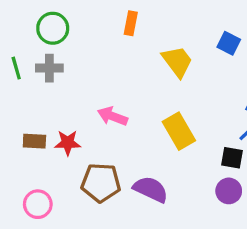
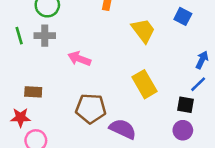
pink arrow: (112, 116) -> (79, 59), moved
red star: (68, 143) -> (20, 117), moved
brown pentagon: (101, 183) -> (91, 108), moved

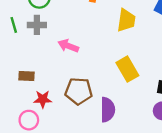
yellow trapezoid: (143, 31) -> (126, 20), turned 45
red star: (20, 117) -> (43, 99), moved
purple semicircle: (123, 129) -> (108, 110), turned 65

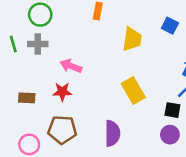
brown pentagon: (79, 91) -> (62, 130), moved
red star: (43, 99) -> (62, 92), moved

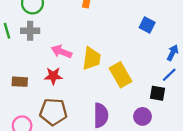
blue square: (170, 26) -> (147, 25), moved
yellow trapezoid: (132, 39) -> (92, 59), moved
purple circle: (170, 135) -> (142, 116), moved

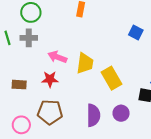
purple circle: (142, 116) -> (121, 113), moved

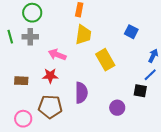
yellow trapezoid: (85, 63) -> (83, 35), moved
yellow rectangle: (111, 78) -> (105, 60), moved
purple semicircle: (93, 115) -> (81, 93), moved

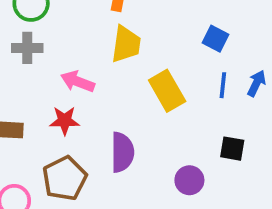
blue line: (150, 75) -> (223, 85), moved, turned -40
brown pentagon: (50, 107) -> (65, 178), turned -30

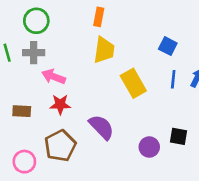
pink arrow: (78, 81) -> (54, 77), moved
black square: (232, 149) -> (178, 136), moved
purple semicircle: (122, 152) -> (101, 127), turned -44

